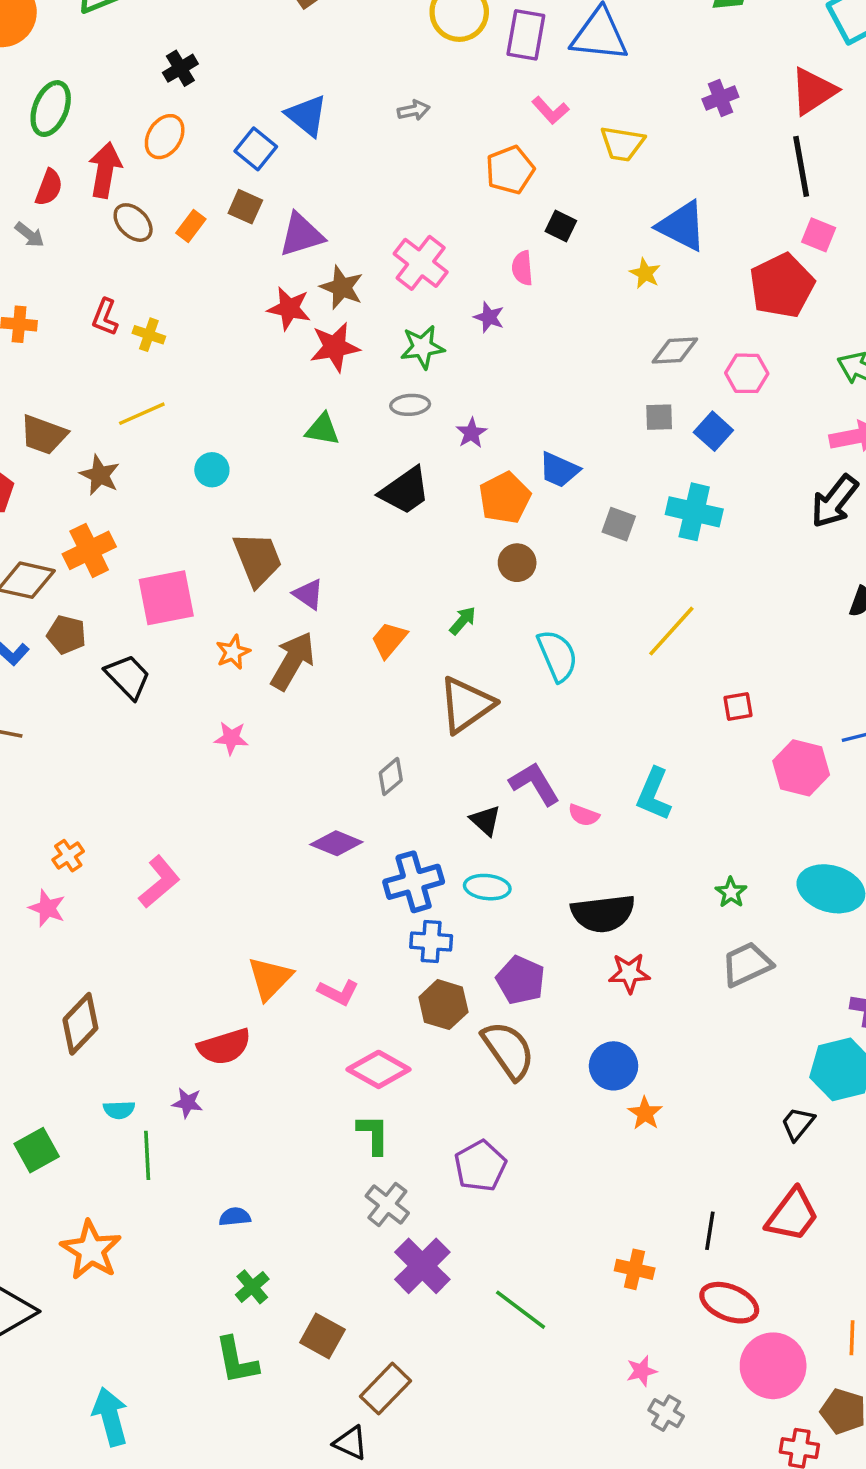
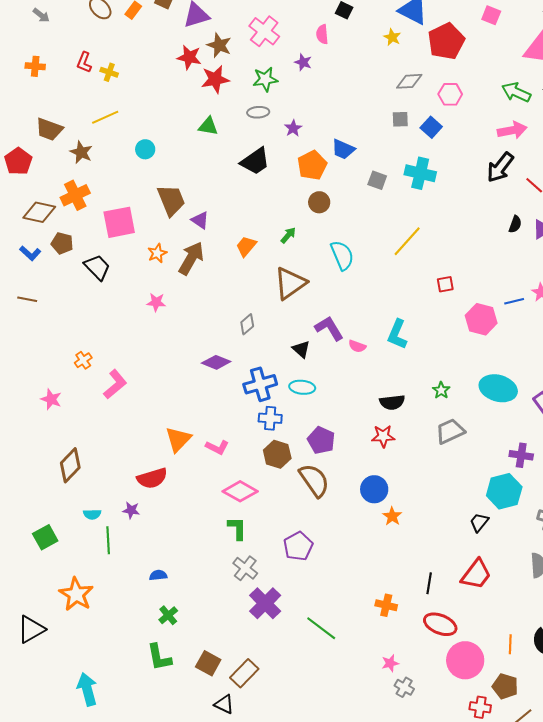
red pentagon: (782, 286) -> (446, 41), moved
orange cross: (68, 856) -> (83, 360), moved
black semicircle: (603, 913) -> (392, 402), moved, size x0.7
brown square: (322, 1336) -> (208, 663), moved

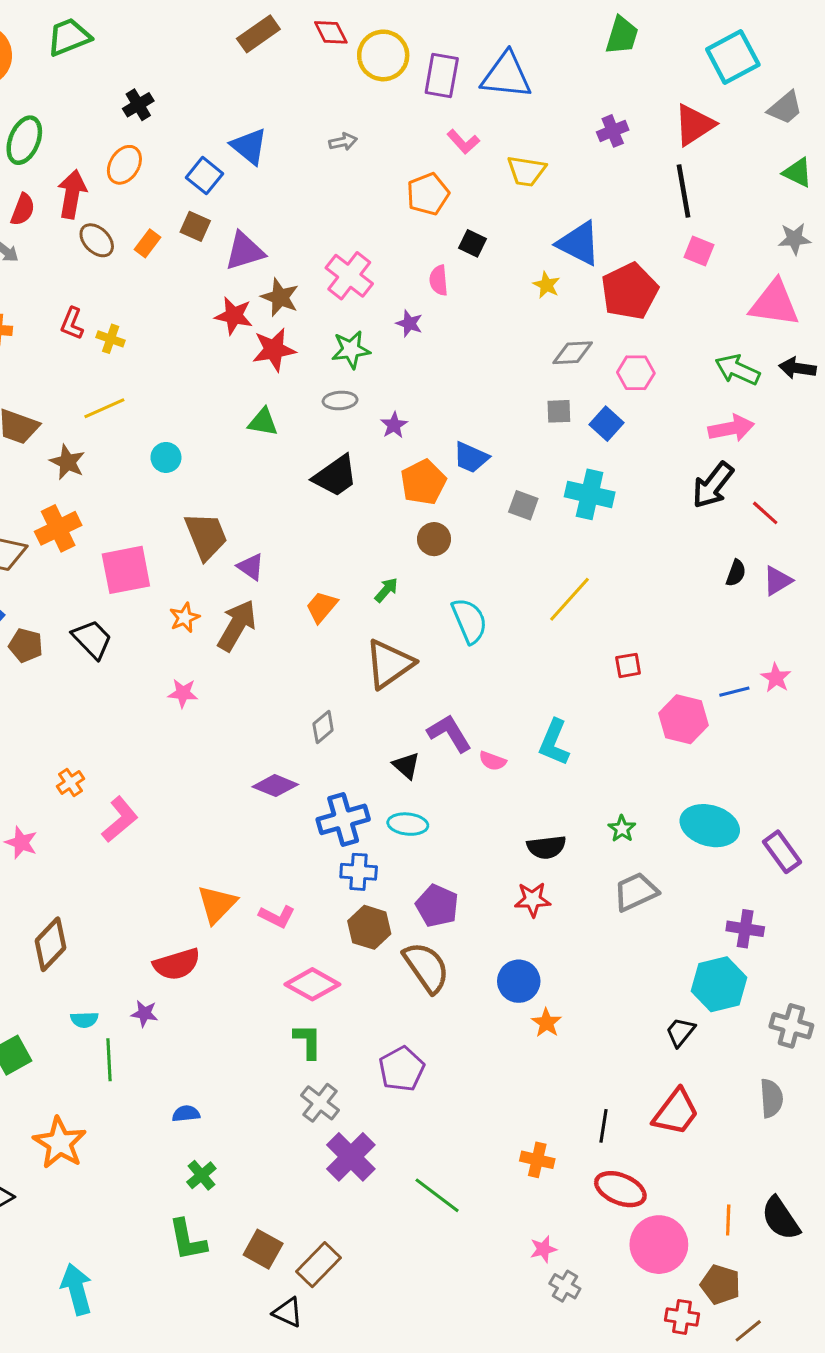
brown pentagon: (62, 243) -> (26, 645), moved

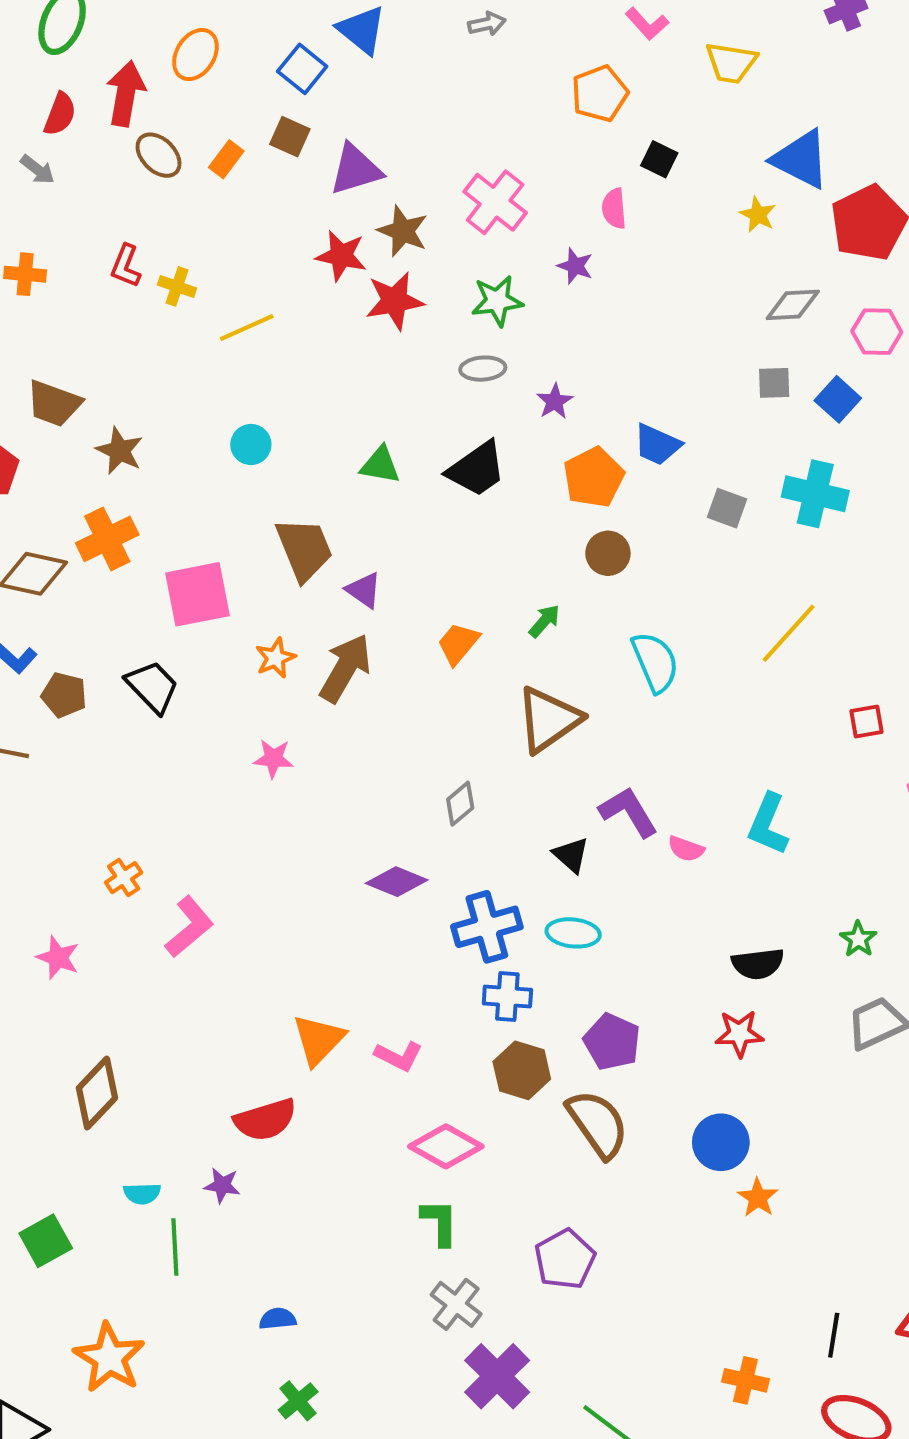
yellow line: (104, 408) -> (247, 328), moved
green triangle: (263, 422) -> (380, 465), moved

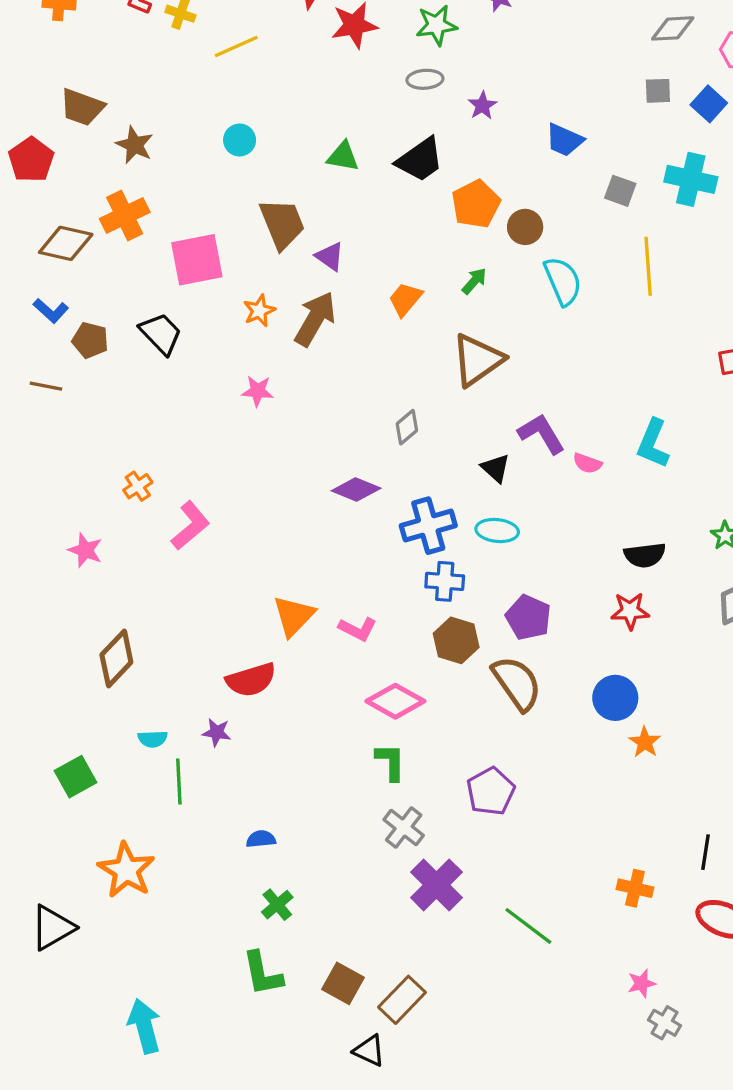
orange pentagon: (594, 477) -> (476, 204), moved
yellow line: (789, 633) -> (648, 266), moved, turned -46
cyan semicircle: (655, 662) -> (563, 281), moved

